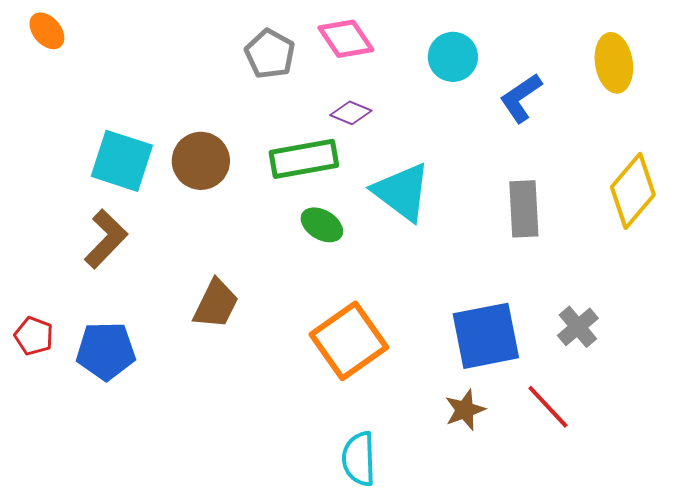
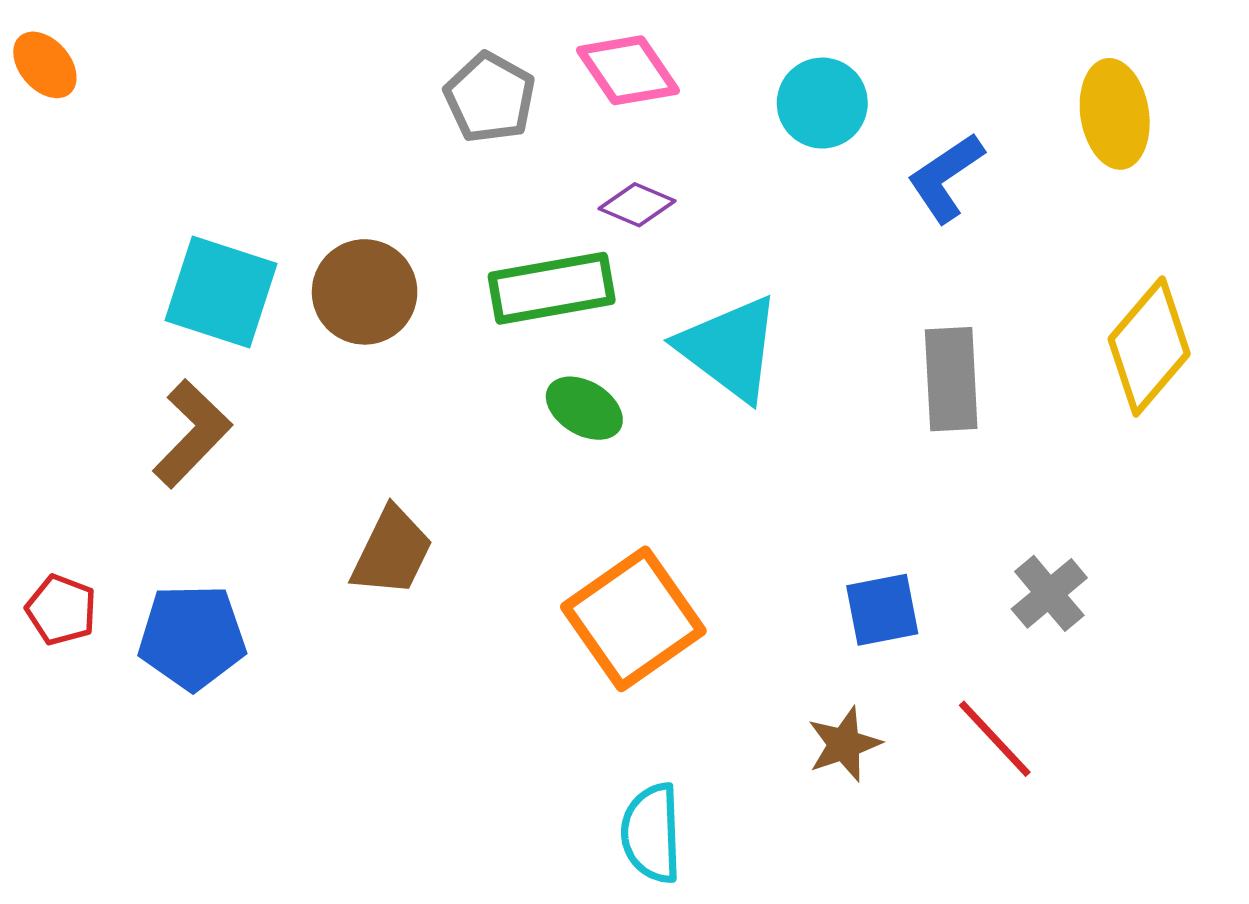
orange ellipse: (47, 31) -> (45, 65), moved
blue square: (486, 336) -> (882, 610), size x0.6

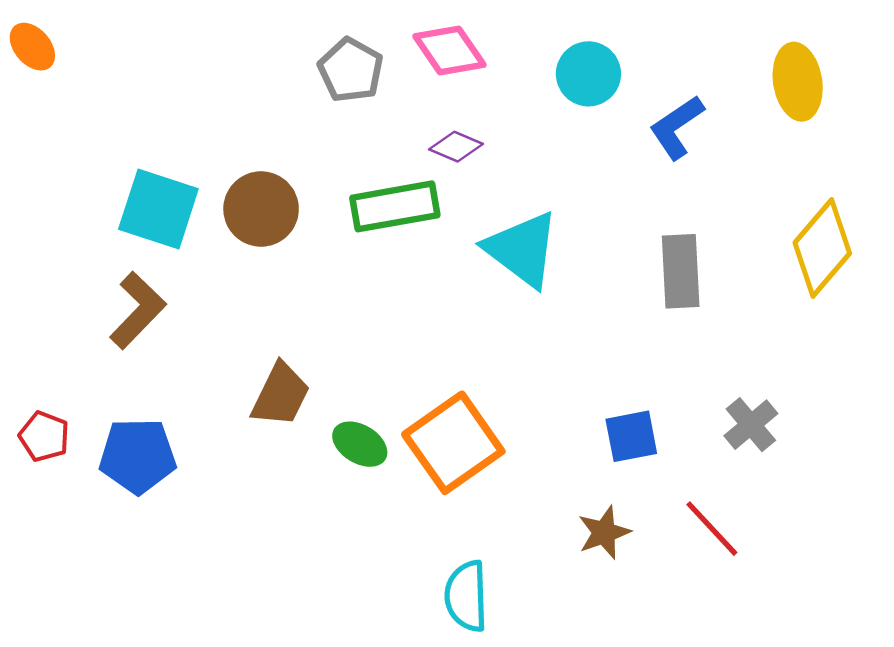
green ellipse: (584, 408) -> (360, 444), moved

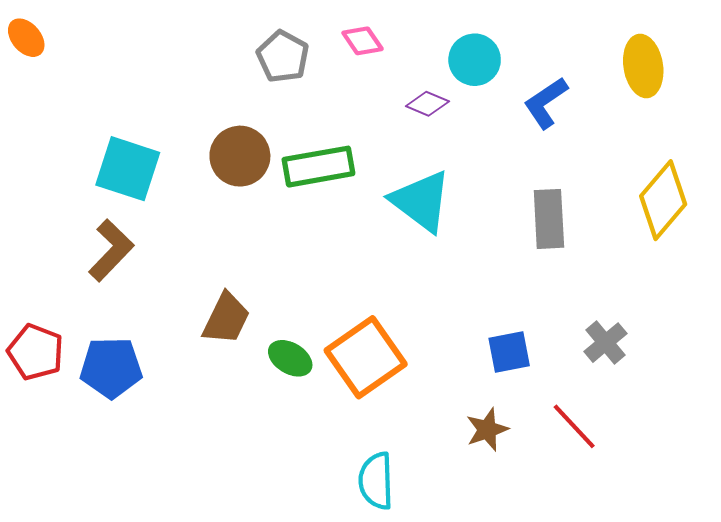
pink diamond: (449, 50) -> (362, 41), size x0.7
purple diamond: (456, 147) -> (427, 104), moved
brown circle: (261, 209) -> (240, 156), moved
red pentagon: (44, 436) -> (36, 352), size x1.4

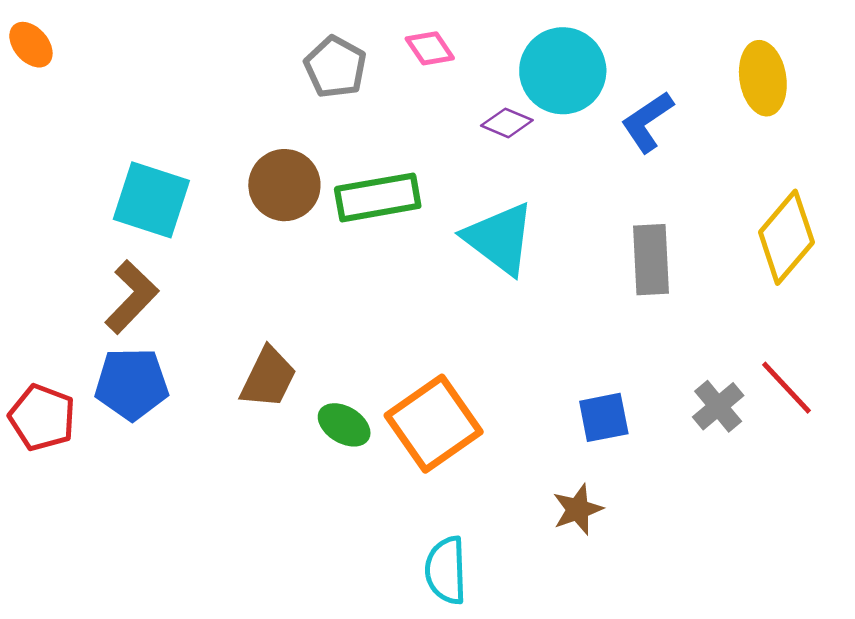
cyan circle: (475, 60) -> (563, 71), size x1.4
blue pentagon: (111, 368) -> (132, 384), moved
red line: (574, 426) -> (786, 388), moved

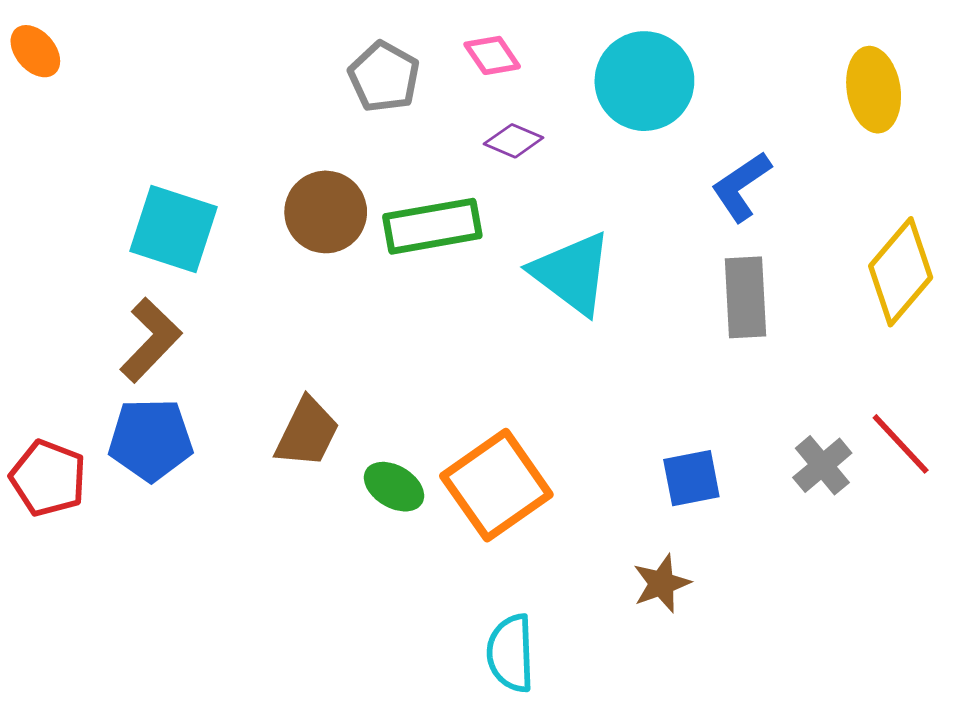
blue L-shape: (647, 122) -> (741, 186), moved
purple diamond: (507, 123) -> (514, 141), moved

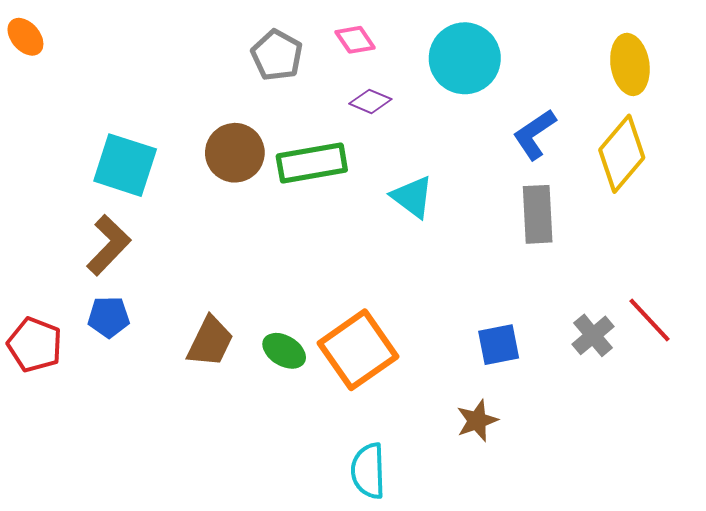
yellow diamond: (901, 272) -> (622, 154), moved
cyan triangle: (572, 273) -> (412, 197), size x0.7
brown trapezoid: (307, 433) -> (210, 342), moved
blue pentagon: (151, 440) -> (109, 317), size x0.7

